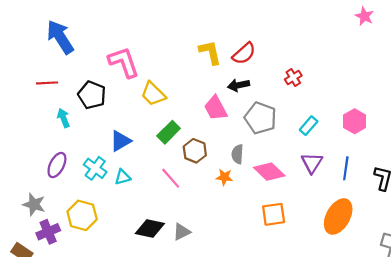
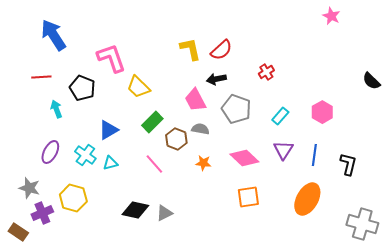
gray semicircle: (237, 154) -> (200, 129), moved, turned 96

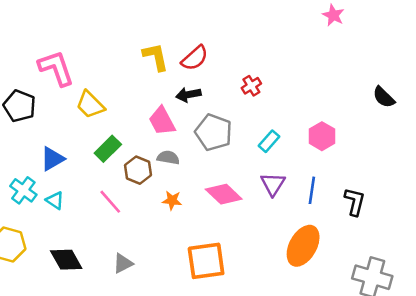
cyan triangle: (110, 163) -> (55, 200), turned 49
orange square: (248, 197) -> (206, 261), moved, size x1.4
black diamond: (135, 210) -> (66, 260), moved, turned 48

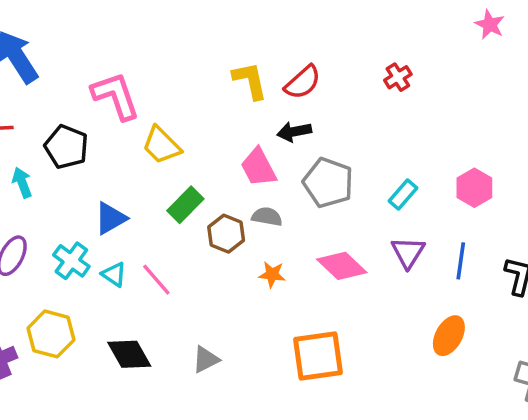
red cross: (251, 86) -> (398, 77), moved
pink line: (110, 202) -> (156, 280), moved
orange ellipse: (303, 246) -> (449, 336), size x0.7

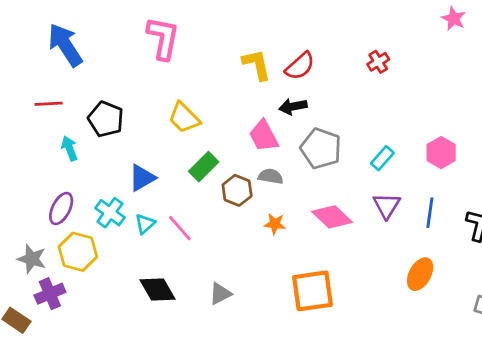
pink L-shape: (116, 96) -> (163, 38), moved, turned 30
cyan triangle: (114, 274) -> (145, 224), turned 45
yellow hexagon: (51, 334) -> (78, 252), moved

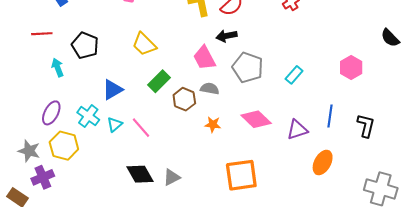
pink hexagon: (441, 153) -> (351, 67), moved
purple triangle: (387, 206) -> (297, 130), moved, turned 40
black diamond: (157, 290) -> (140, 174), moved

